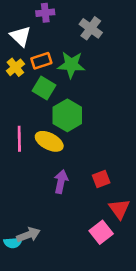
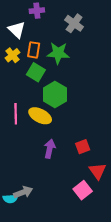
orange rectangle: (41, 61) -> (34, 50), turned -63

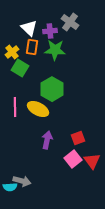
purple cross: (37, 11) -> (50, 31), moved
white triangle: (17, 30) -> (29, 28), moved
green square: (36, 72) -> (20, 68), moved
pink square: (83, 190) -> (73, 159), moved
gray arrow: (23, 192) -> (22, 181), turned 36

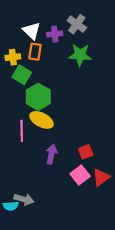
green star: (55, 50) -> (80, 55), moved
yellow cross: (12, 52) -> (13, 57), turned 32
green hexagon: (52, 89) -> (38, 97), moved
pink line: (15, 107) -> (22, 131), moved
red triangle: (92, 161) -> (101, 177), turned 30

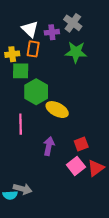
green square: (22, 75) -> (21, 71), turned -30
yellow ellipse: (42, 120) -> (57, 110), moved

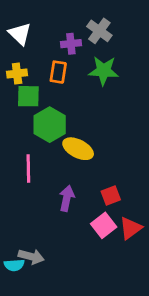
white triangle: (30, 29) -> (20, 34), moved
orange rectangle: (33, 49) -> (58, 72), moved

